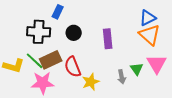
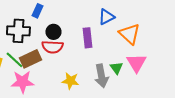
blue triangle: (148, 18) -> (106, 17), moved
red semicircle: (73, 67) -> (52, 47), moved, turned -65
gray arrow: (122, 77) -> (101, 76), size x1.6
yellow star: (91, 82) -> (70, 81), turned 30

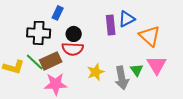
purple rectangle: (87, 38) -> (111, 25), moved
yellow star: (70, 81) -> (96, 72), moved, turned -30
pink star: (22, 82) -> (56, 84), moved

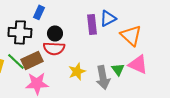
pink triangle: (157, 65) -> (138, 64), turned -35

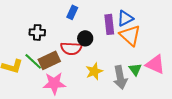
blue rectangle: (39, 12) -> (72, 12), moved
black cross: (20, 32) -> (37, 32), size x0.7
black circle: (55, 33) -> (85, 38), moved
orange triangle: (131, 35) -> (130, 35), moved

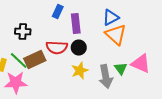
purple rectangle: (109, 24) -> (76, 24), moved
black circle: (85, 38) -> (79, 48), moved
pink star: (54, 83) -> (16, 82), moved

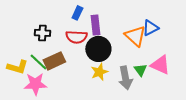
blue triangle: (111, 18) -> (150, 28), moved
red semicircle: (57, 48) -> (76, 37), moved
black circle: (79, 48) -> (98, 49), size x1.6

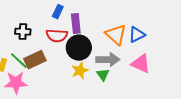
blue triangle: (150, 28) -> (137, 35), moved
green triangle: (140, 70) -> (103, 75), moved
gray arrow: (125, 78) -> (108, 60), moved, turned -80

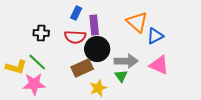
orange triangle: (116, 35) -> (137, 22), moved
brown rectangle: (35, 60) -> (82, 68), moved
yellow star: (80, 71) -> (98, 88), moved

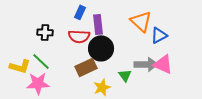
gray arrow: (126, 61) -> (146, 64), moved

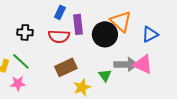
blue triangle: (159, 35) -> (150, 34), moved
black circle: (101, 48) -> (105, 34), moved
pink star: (38, 83) -> (18, 83), size x0.7

